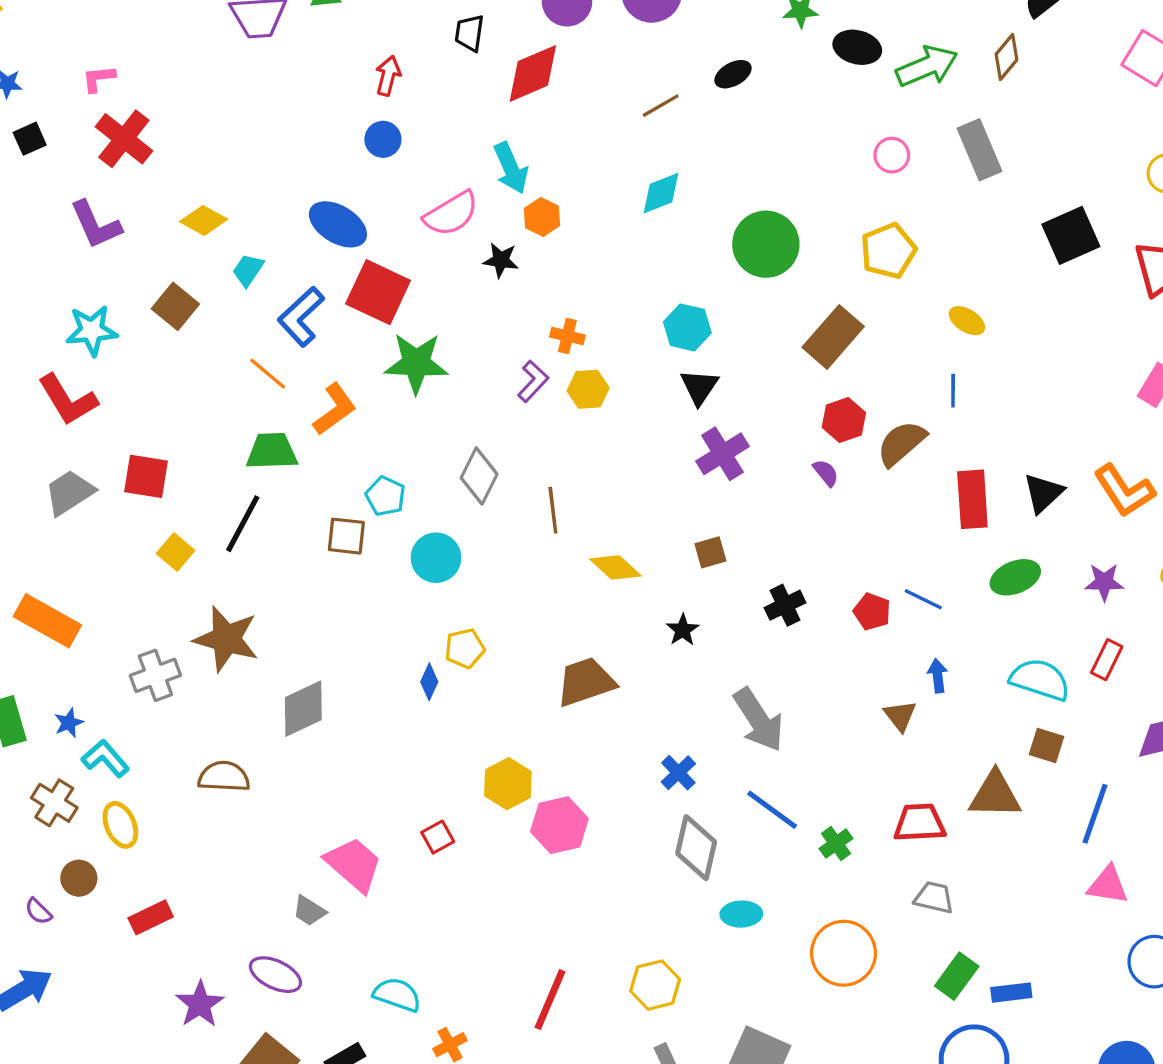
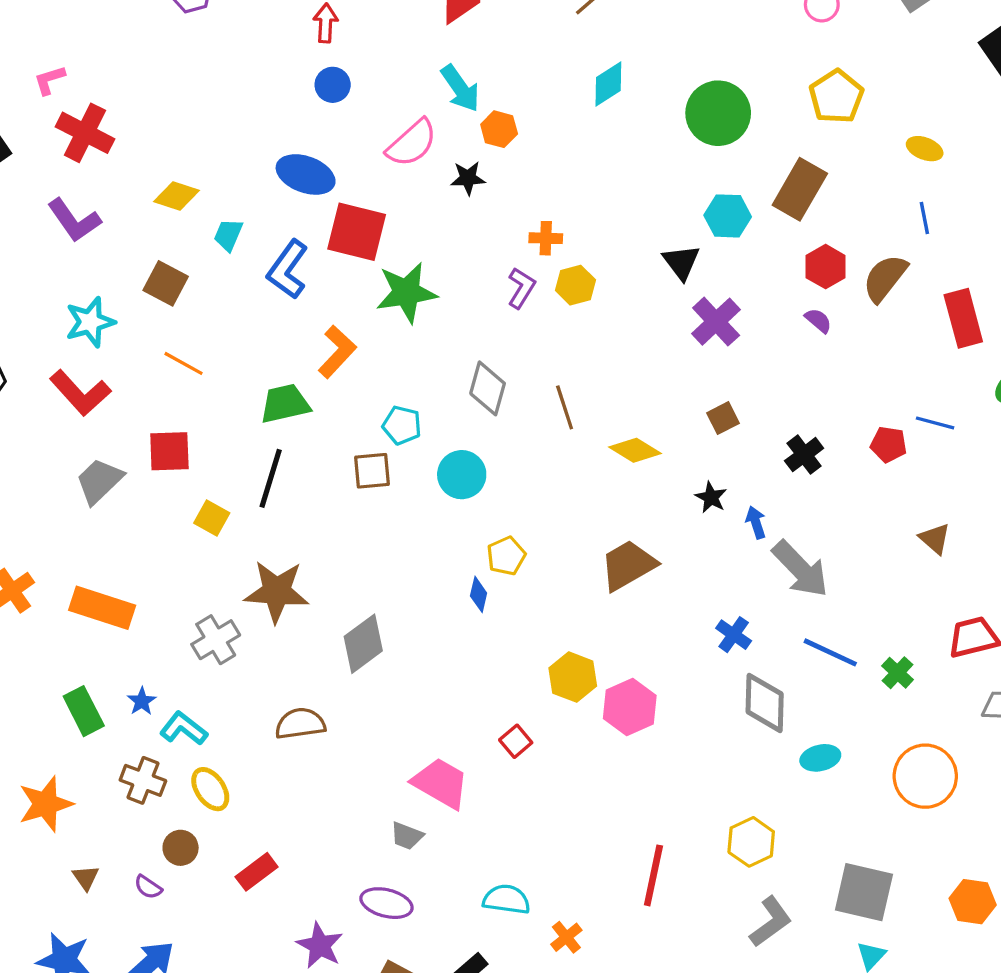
cyan hexagon: (687, 327) -> (728, 216), moved
orange line: (268, 374) -> (183, 363), moved
blue arrow: (938, 676) -> (756, 522), moved

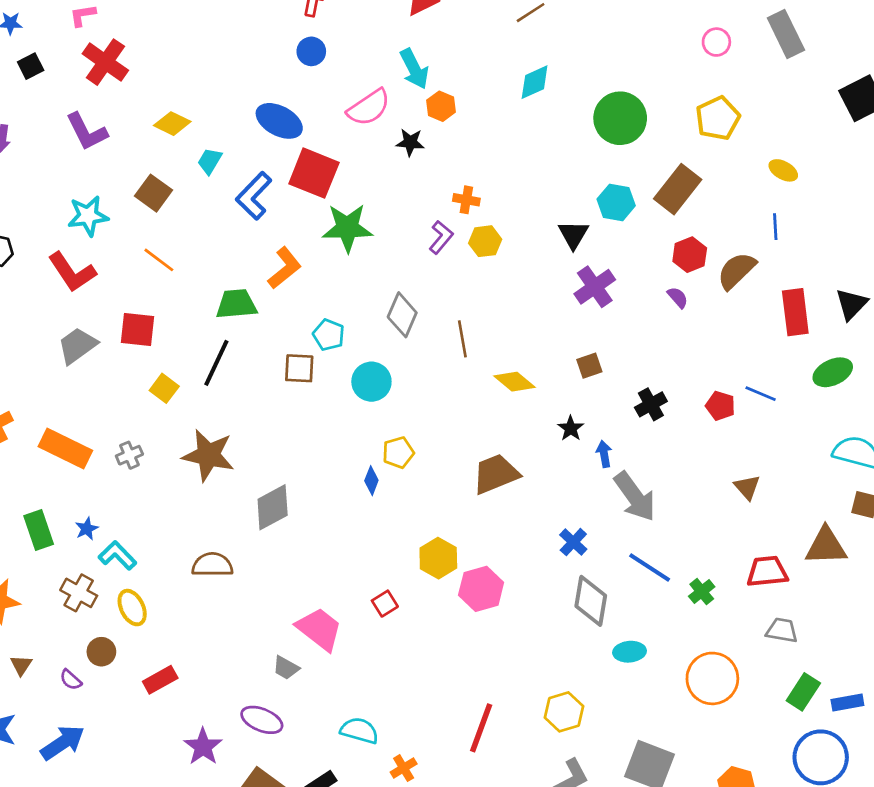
gray cross: (216, 640) -> (129, 455), moved, size x0.7

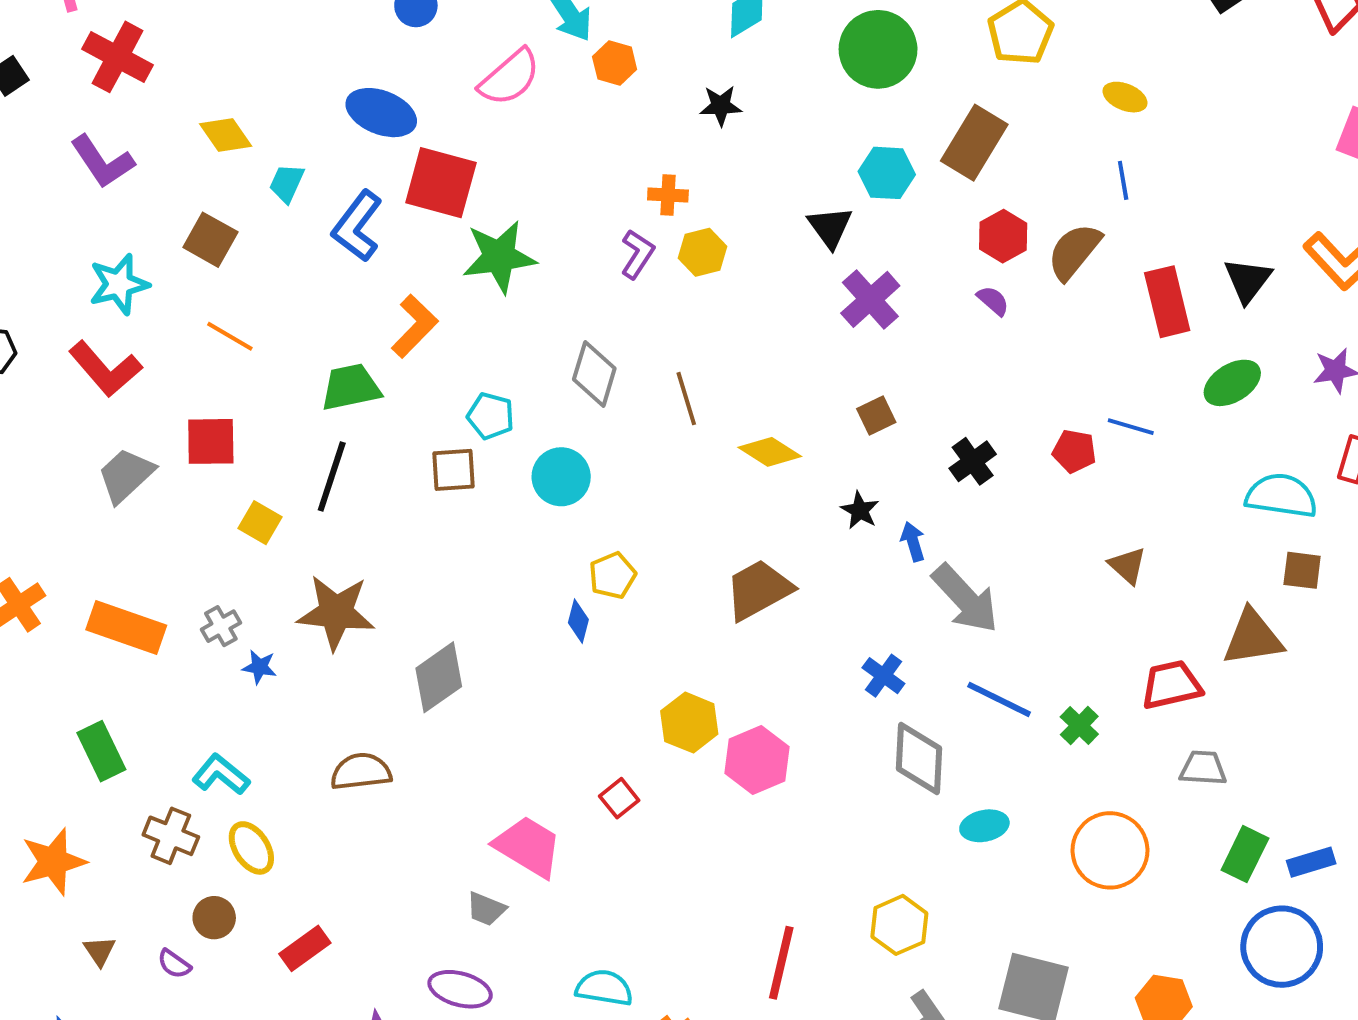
yellow diamond: (172, 124) -> (226, 135), turned 36
black star: (410, 142) -> (721, 106), moved
blue star: (87, 529) -> (259, 667), moved, turned -30

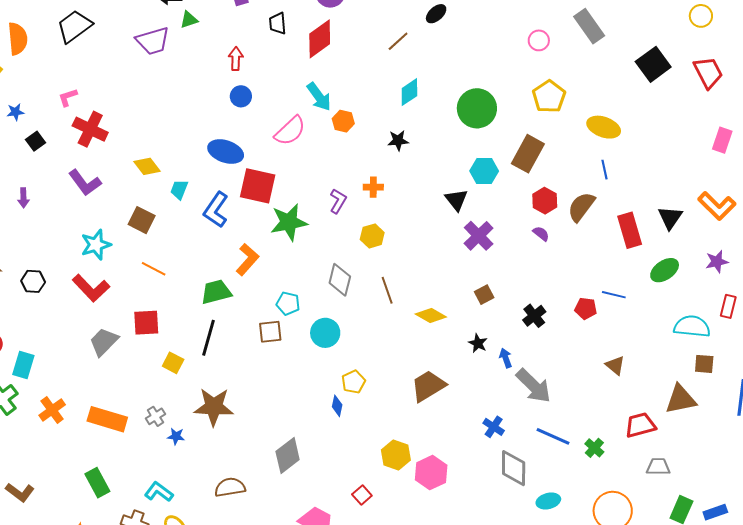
yellow ellipse: (1125, 97) -> (604, 127), size x1.5
yellow hexagon: (702, 252) -> (372, 236), moved
purple L-shape: (637, 254) -> (338, 201), moved
gray diamond: (439, 677) -> (288, 456), moved

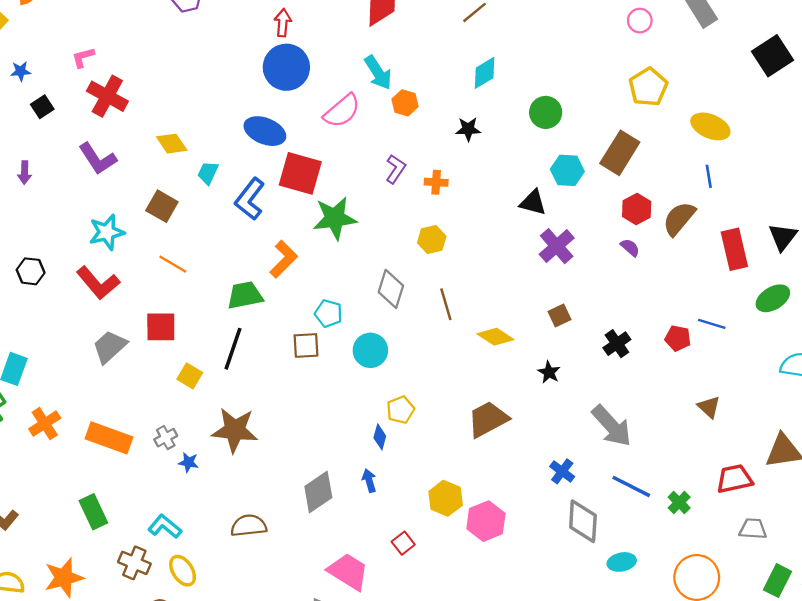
blue circle: (241, 96) -> (286, 67), size x1.8
green circle: (477, 108) -> (546, 112), moved, size x0.7
black triangle: (456, 200) -> (533, 203), turned -40
purple L-shape: (338, 201) -> (396, 169), moved
blue arrow: (506, 358) -> (369, 481), moved

